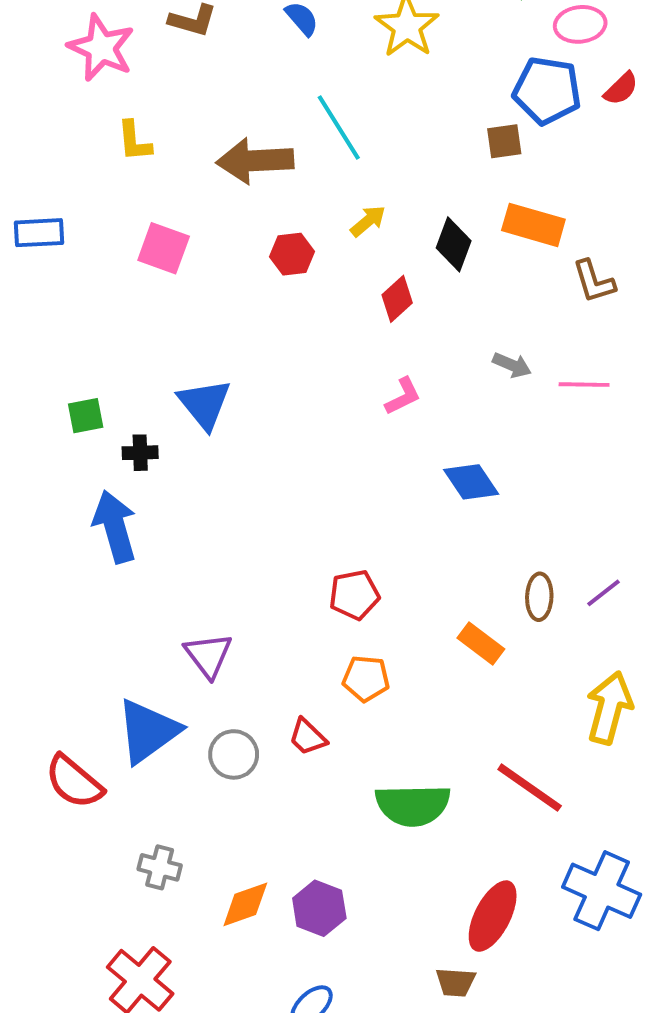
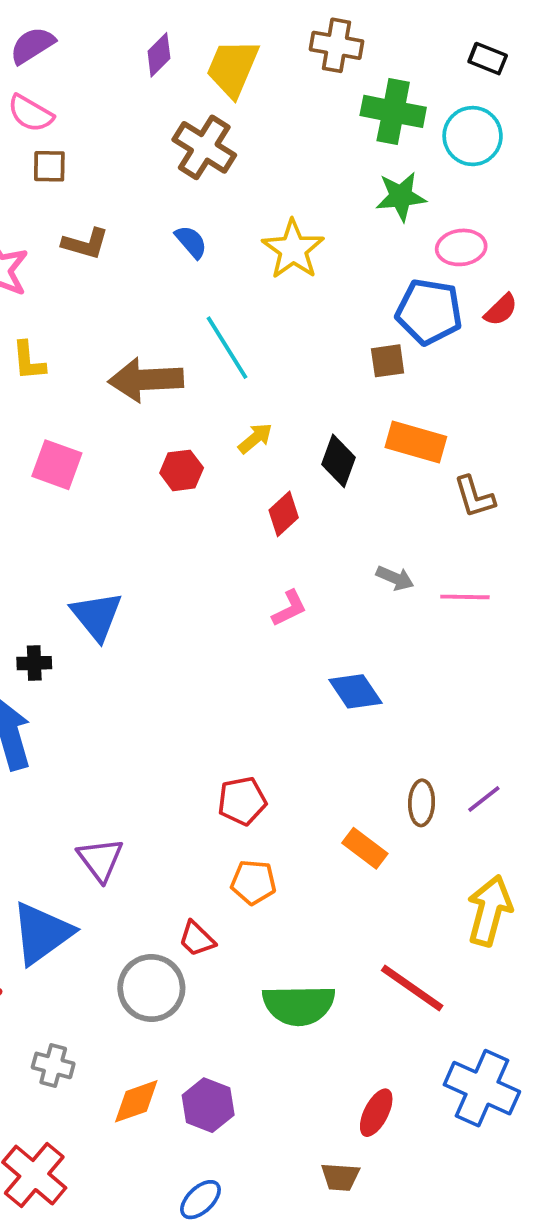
gray circle: (234, 754) -> (151, 988), moved, size x1.4
red ellipse: (493, 916) -> (376, 1113), size x0.7

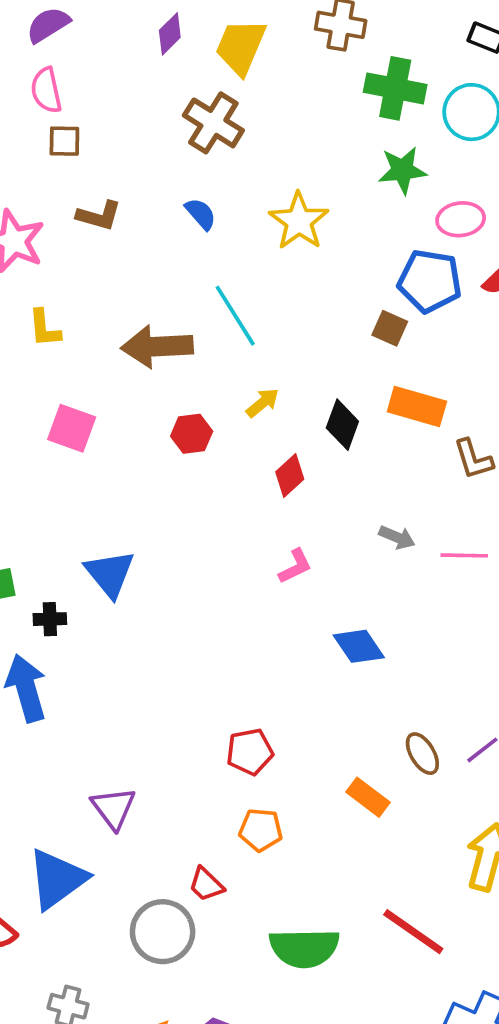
pink semicircle: (30, 113) -> (46, 90), turned 48
brown square: (388, 361) -> (390, 328), turned 32
brown ellipse: (422, 803) -> (422, 754), turned -33

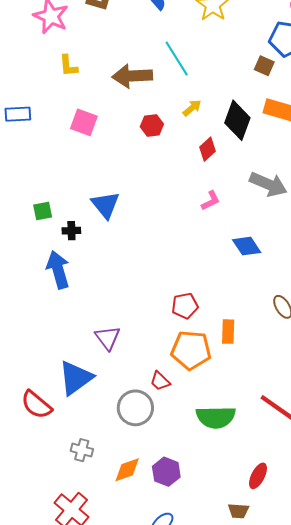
black diamond: (342, 425) -> (237, 120), size x1.4
gray arrow: (397, 537) -> (268, 184), size x1.8
orange rectangle: (368, 797) -> (228, 332), moved, turned 55
orange pentagon: (261, 830) -> (191, 350), size x1.6

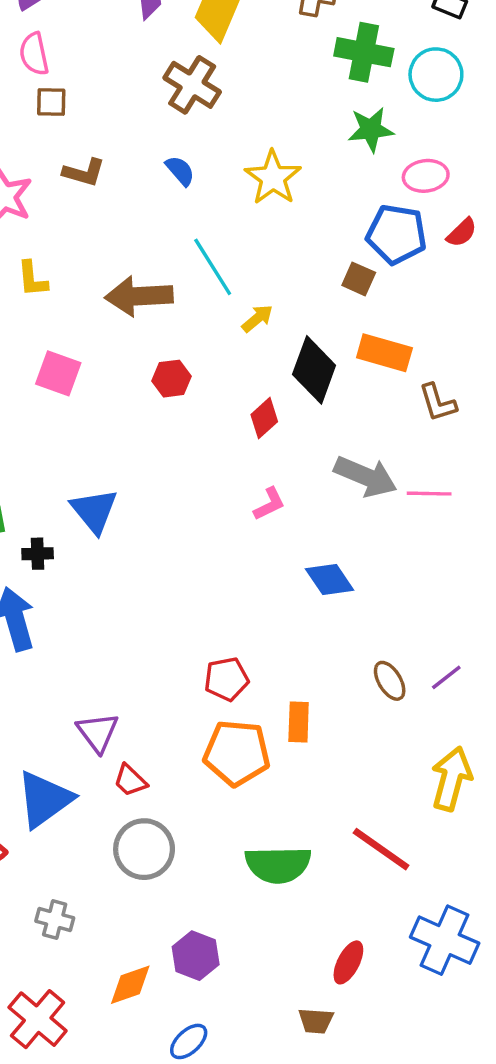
yellow arrow: (192, 108) -> (257, 318), moved
red trapezoid: (160, 381) -> (130, 780), moved
orange diamond: (127, 470) -> (130, 985), moved

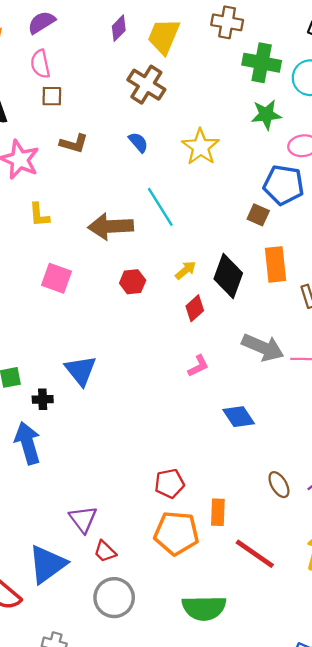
yellow arrow: (257, 318) -> (186, 270), moved
orange rectangle: (384, 353) -> (275, 264), turned 68
red line: (381, 849) -> (255, 554), moved

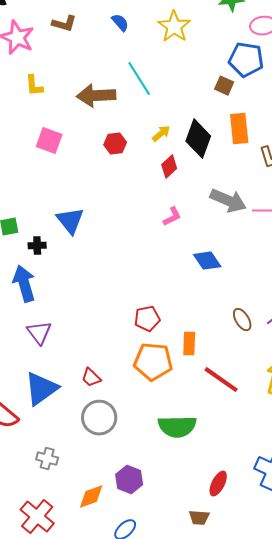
purple triangle: (83, 519) -> (39, 333), moved

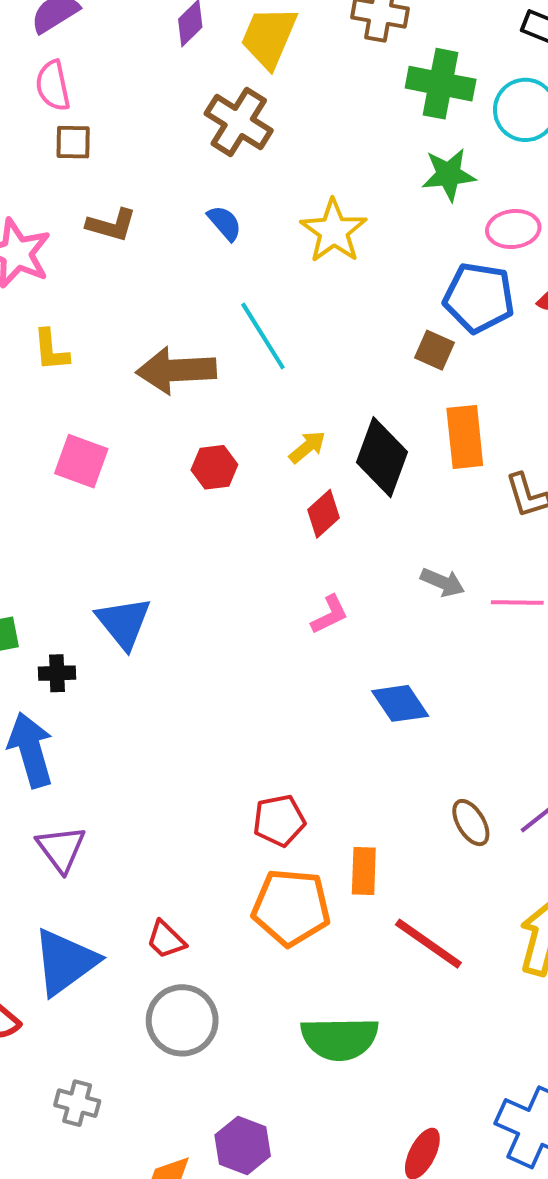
gray arrow: (228, 201) -> (443, 582), size x0.6

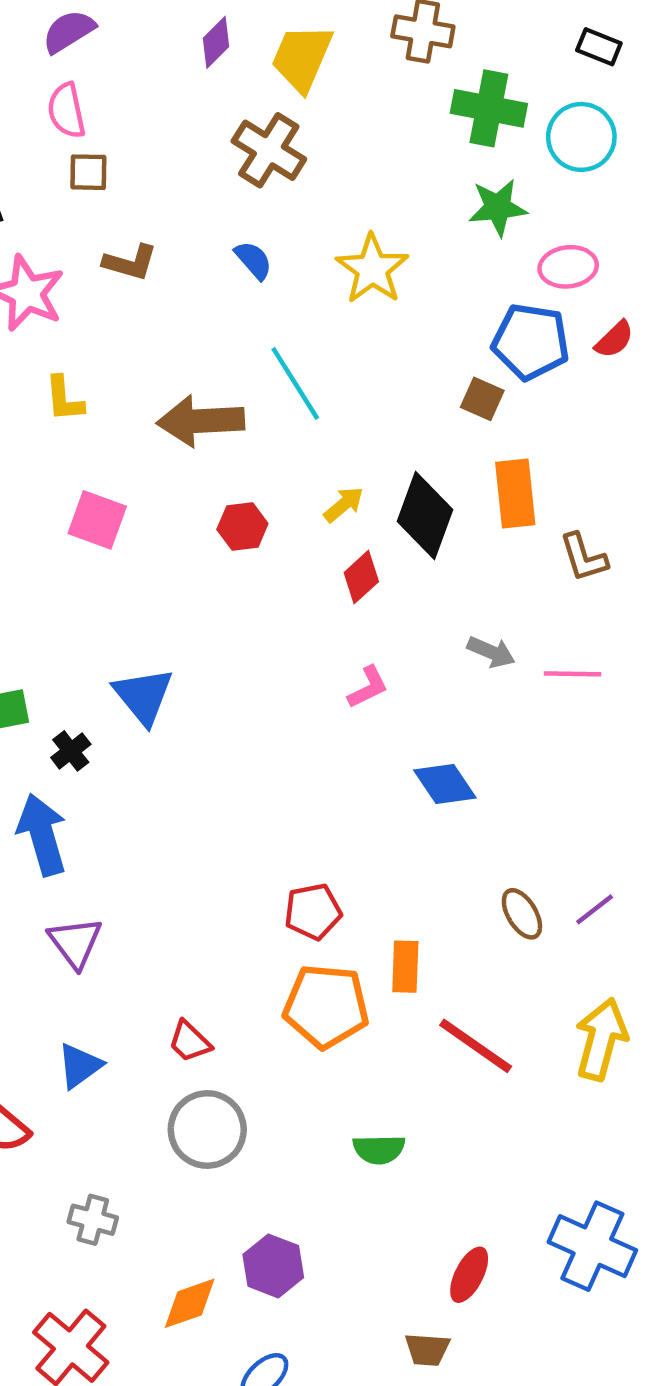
black cross: (57, 673) -> (71, 751), turned -36
blue triangle: (65, 962) -> (80, 1066), size x0.6
green semicircle: (340, 1039) -> (379, 1149), size x0.6

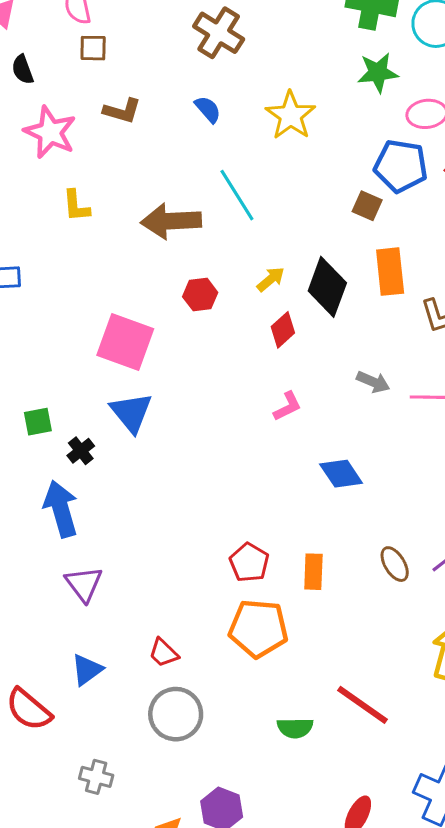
pink square: (97, 520) -> (125, 342), moved, size x1.4
red pentagon: (313, 912) -> (249, 563), turned -30
orange rectangle: (405, 967) -> (313, 572), moved
red line: (476, 1046) -> (362, 705), moved

